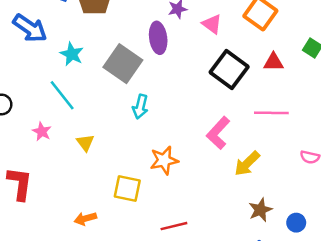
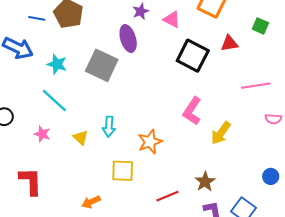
cyan arrow: (140, 107) -> (109, 127), moved
pink line: (271, 113) -> (256, 86), moved
brown star: (260, 210) -> (205, 182), moved

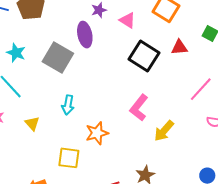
pink line: (256, 86) -> (201, 89), turned -44
cyan arrow: (109, 127) -> (68, 105), moved

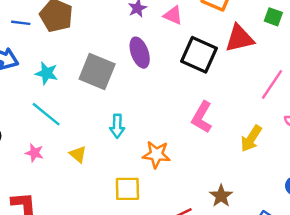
purple ellipse: (85, 35) -> (140, 53), moved
red triangle: (179, 47) -> (239, 38), size x1.5
yellow arrow: (164, 131) -> (251, 138), moved
orange star: (97, 133) -> (156, 154), turned 30

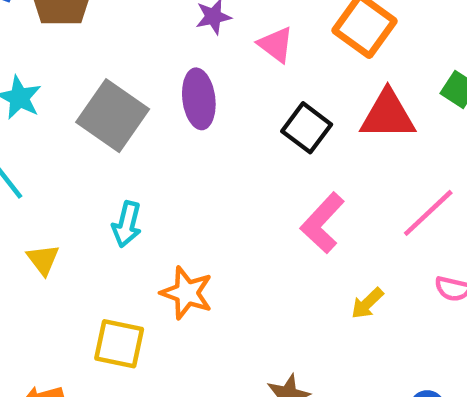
black square: (199, 55) -> (307, 128), size x0.7
pink L-shape: (202, 117) -> (322, 223), moved
yellow arrow: (251, 138) -> (367, 303), size x0.7

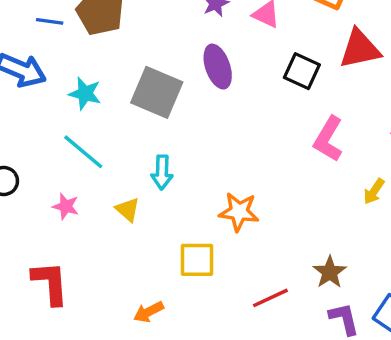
cyan arrow: (127, 224) -> (162, 172), moved

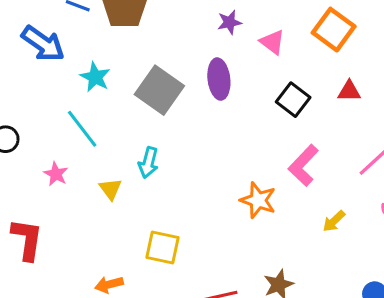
red triangle: (360, 49) -> (349, 91), size x0.6
orange star: (239, 212) -> (258, 200), moved

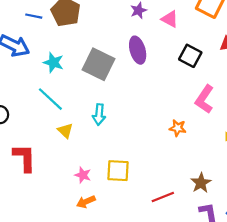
pink star: (56, 174) -> (83, 175), moved
yellow triangle: (110, 189) -> (65, 131), moved
orange star: (258, 200) -> (178, 128), size x0.7
red L-shape: (27, 239) -> (24, 158), moved

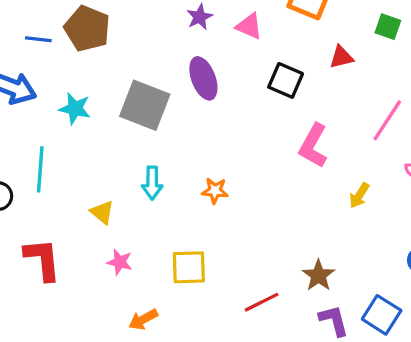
cyan line: (50, 99) -> (40, 169), moved, turned 56
orange star: (178, 128) -> (215, 191), moved
pink star: (83, 175) -> (120, 262), moved

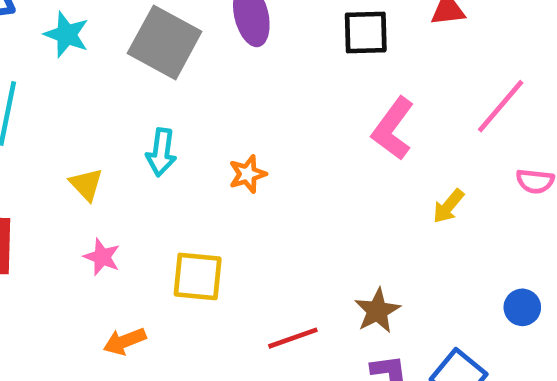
black square: (286, 80) -> (366, 32), turned -32
orange star: (215, 191) -> (248, 174), turned -30

